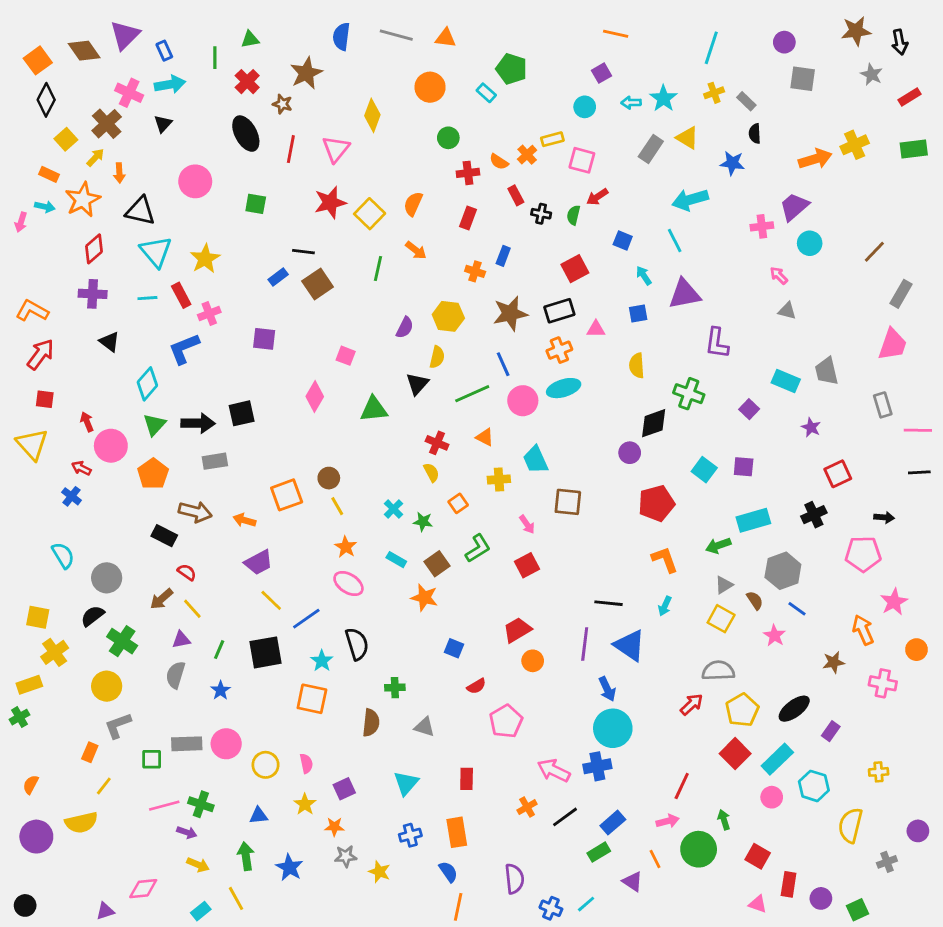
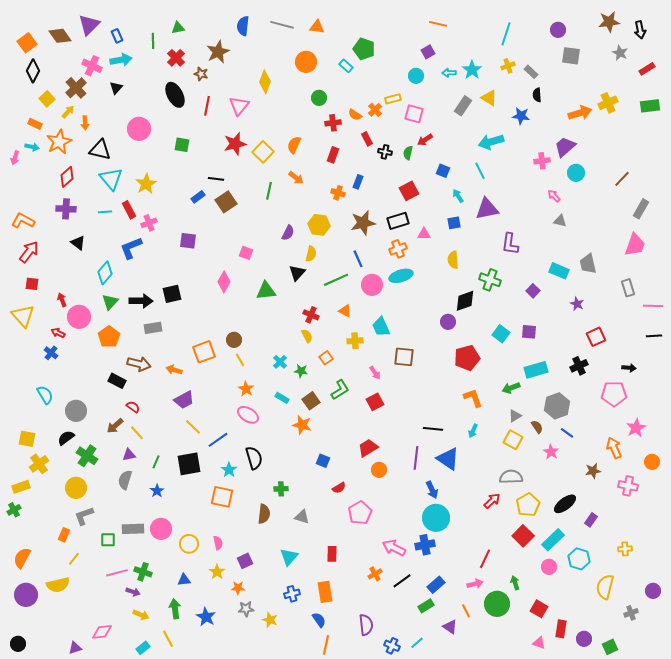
orange semicircle: (31, 785) -> (22, 558), size x1.5

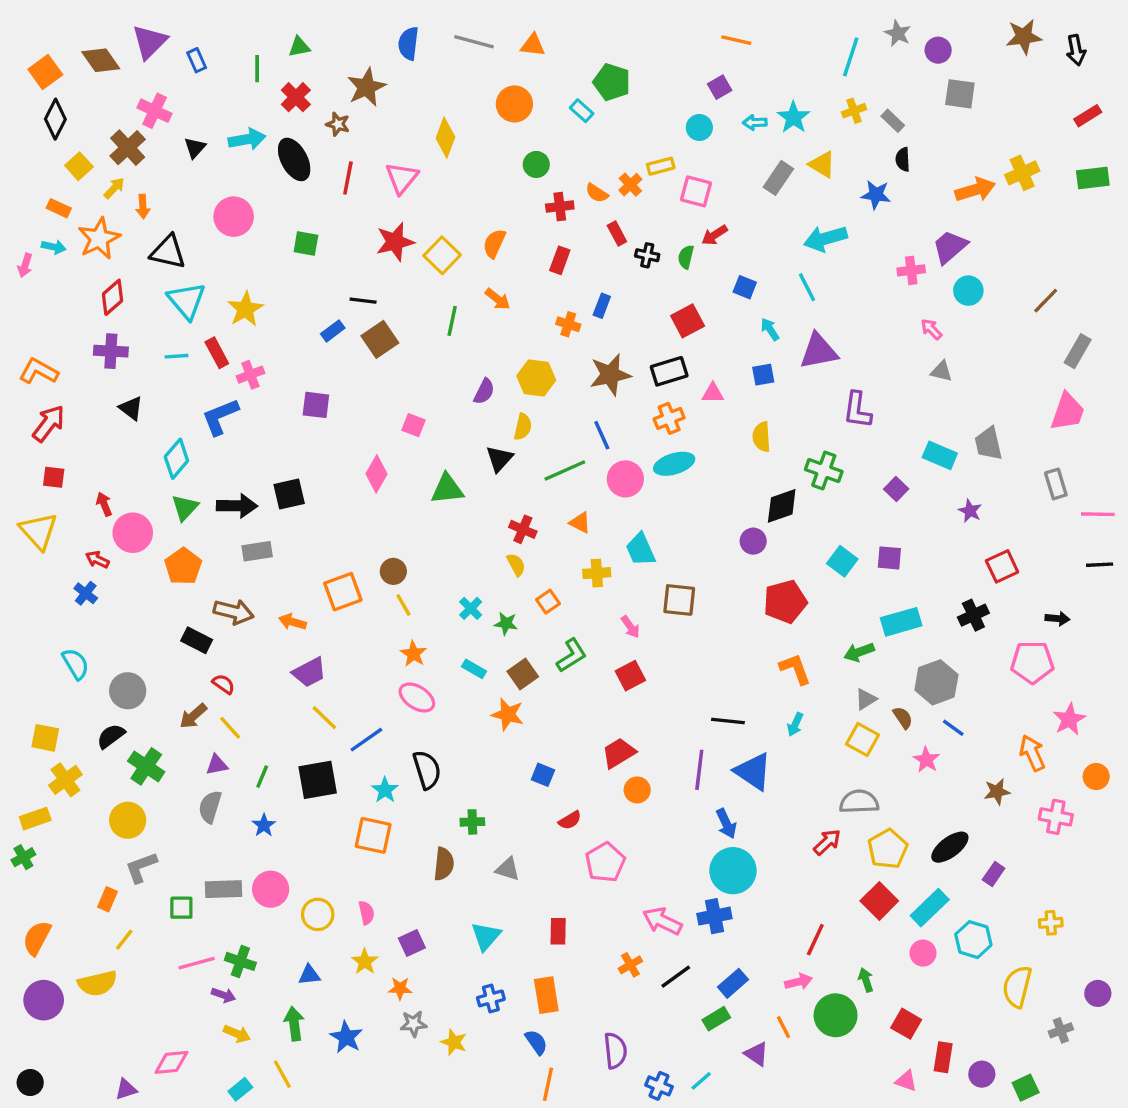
gray star: (620, 53) -> (898, 33), moved
cyan arrow: (121, 60) -> (247, 139), moved

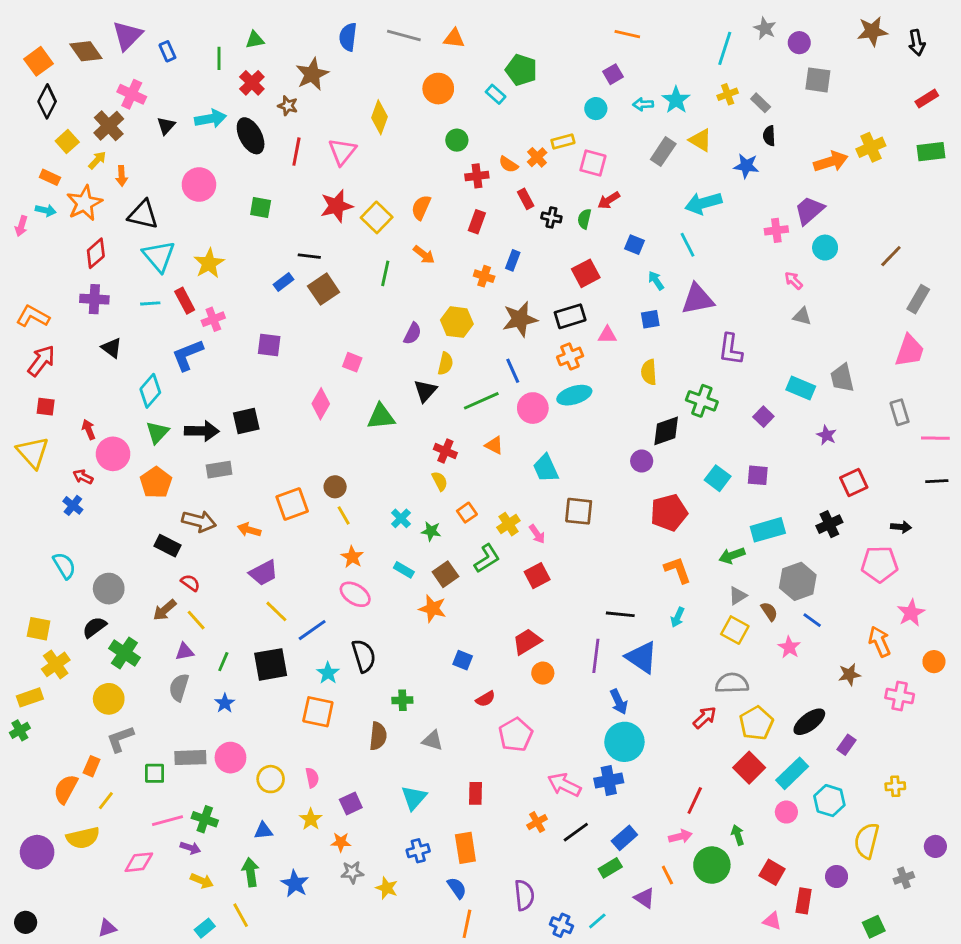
yellow cross: (597, 573) -> (508, 524), moved, turned -30
orange semicircle: (37, 938) -> (66, 789), moved
pink diamond: (171, 1062) -> (139, 862), moved
purple circle: (982, 1074) -> (837, 877), moved

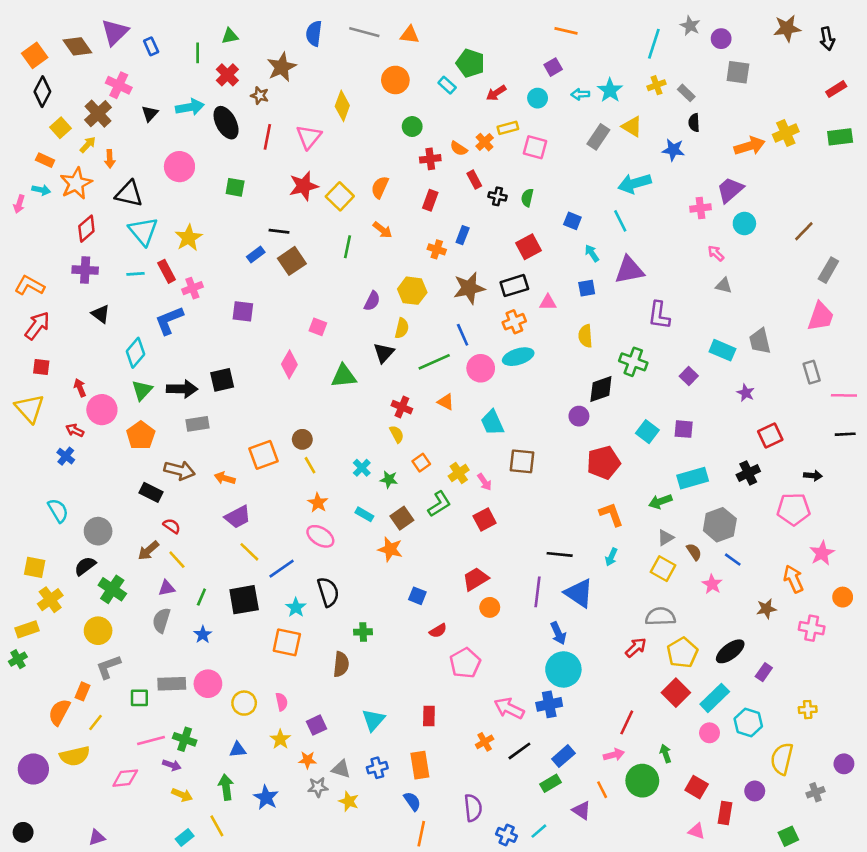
red arrow: (609, 200) -> (496, 93), moved
gray triangle: (433, 740) -> (341, 769), moved

